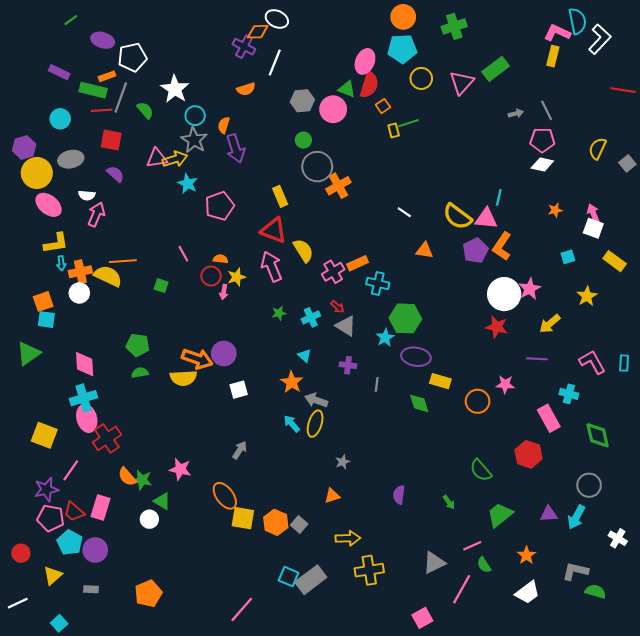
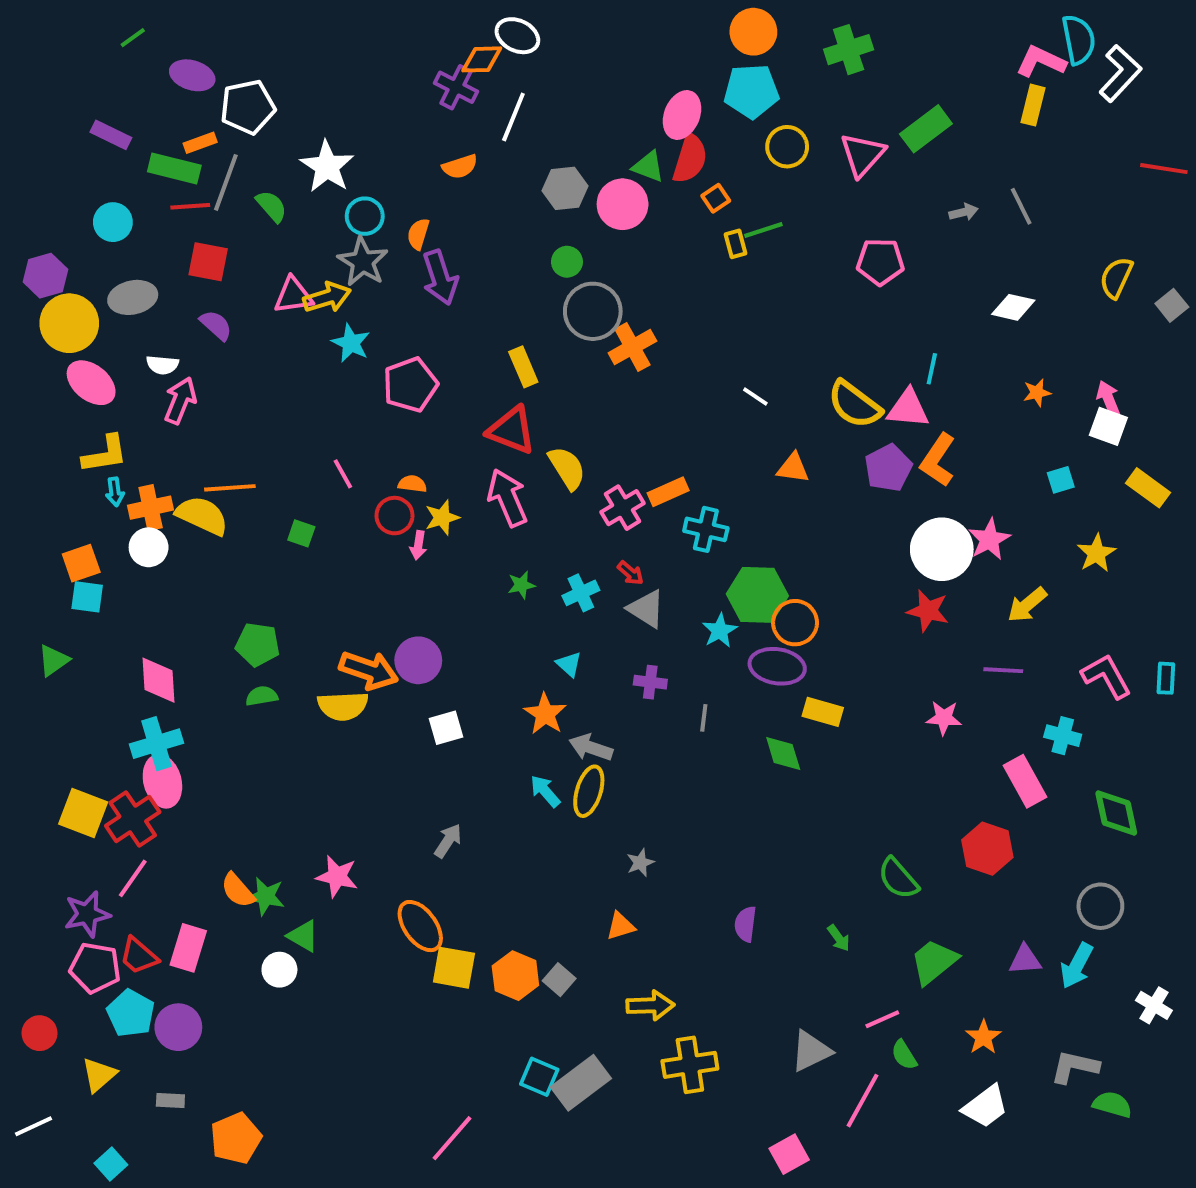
pink pentagon: (542, 140) -> (880, 262), moved
green triangle: (28, 354) -> (53, 660), size x0.7
orange circle: (478, 401) -> (795, 623), moved
red cross: (107, 438) -> (133, 819), moved
orange pentagon: (148, 594) -> (236, 1138), moved

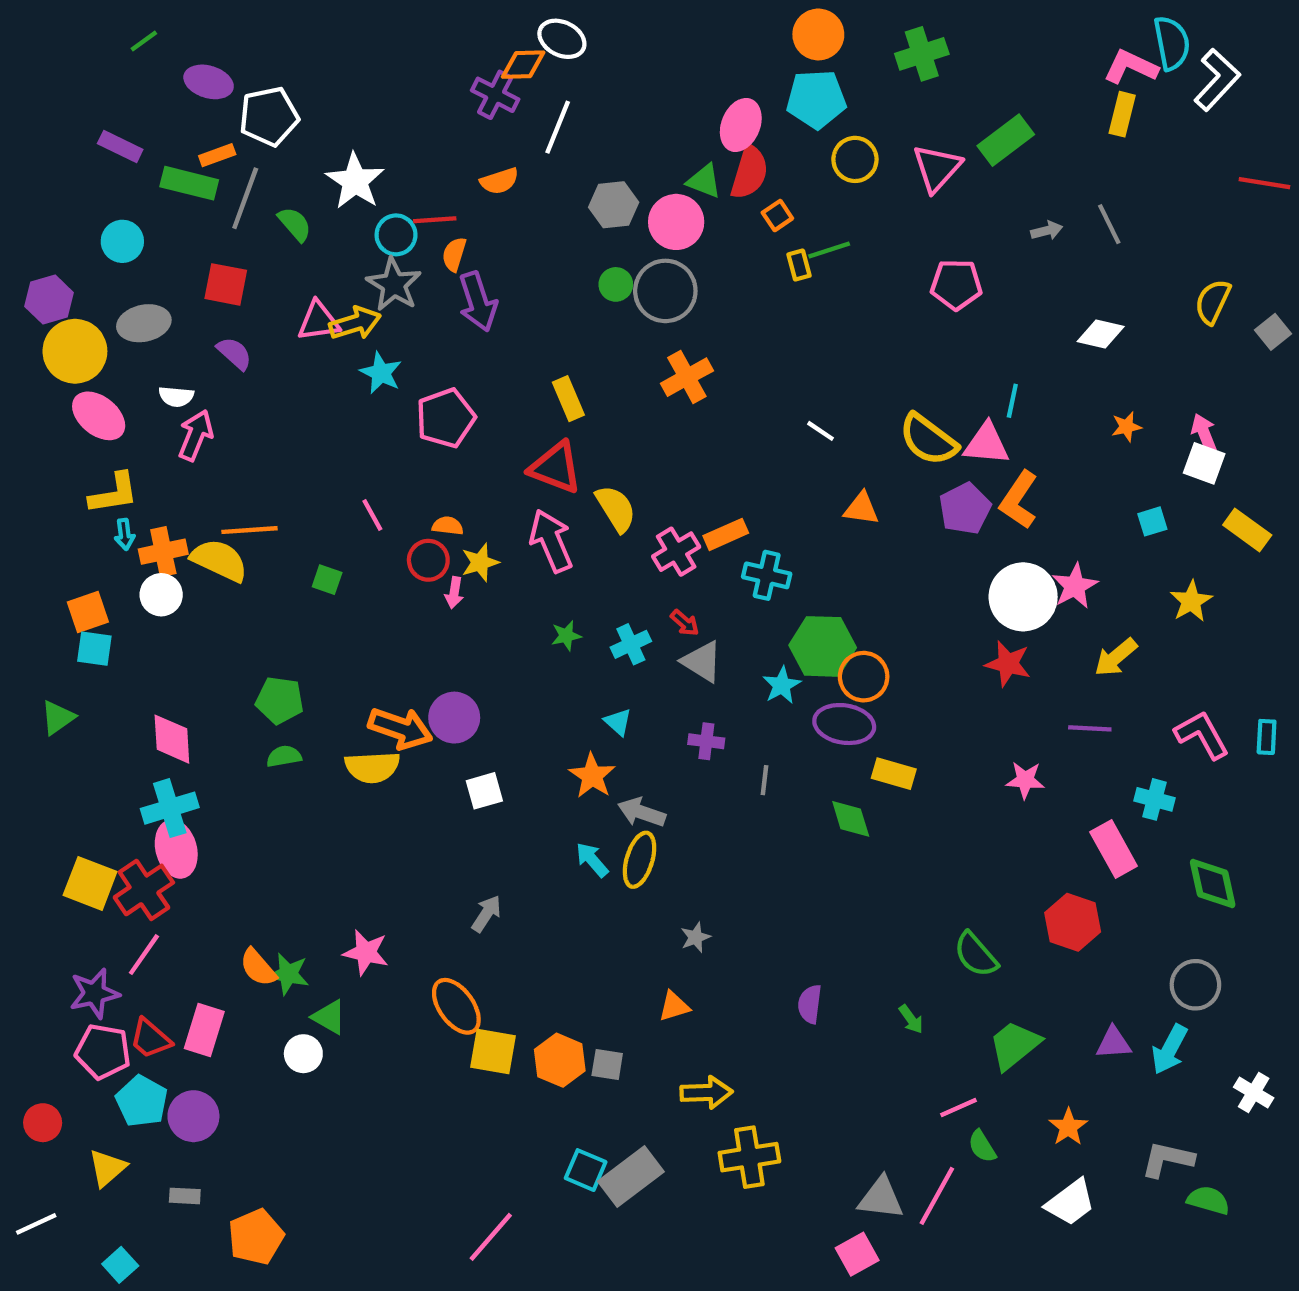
red line: (190, 206) -> (435, 220), moved
gray circle: (593, 311) -> (665, 291), moved
gray square: (559, 980) -> (607, 1064), turned -32
gray triangle: (811, 1051) -> (881, 1198), moved, turned 33

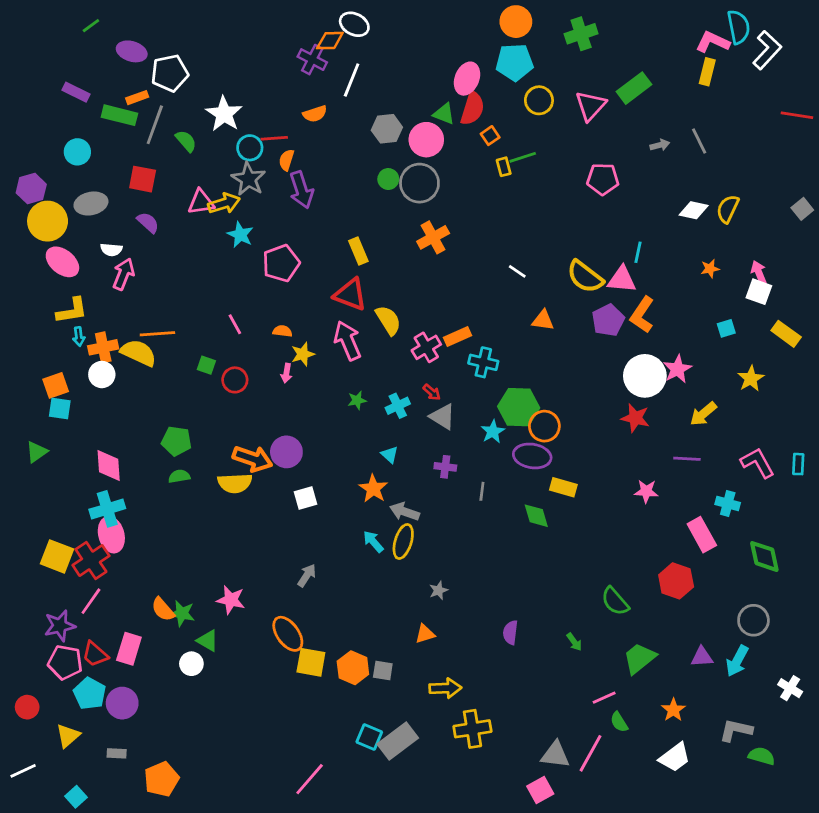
yellow semicircle: (1213, 302) -> (728, 209), moved
red circle: (428, 560) -> (235, 380), moved

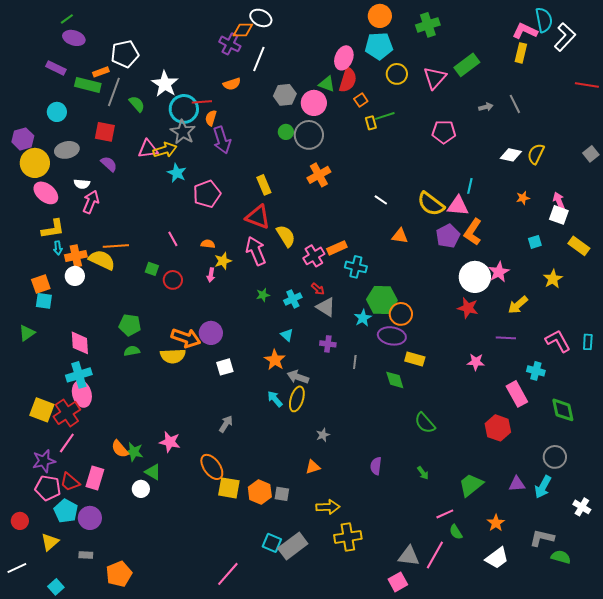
purple ellipse: (132, 51) -> (74, 38), moved
cyan circle: (250, 148) -> (184, 109), size x1.5
green semicircle: (615, 601) -> (425, 423), moved

